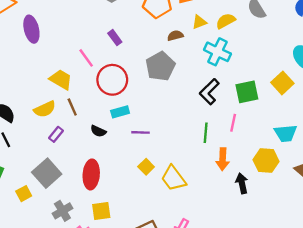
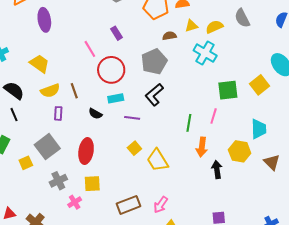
yellow trapezoid: (61, 80) -> (39, 64), moved
black L-shape: (209, 92) -> (154, 95), moved
cyan trapezoid: (286, 133) -> (259, 129), turned -90
purple rectangle: (56, 134) -> (58, 113), turned -40

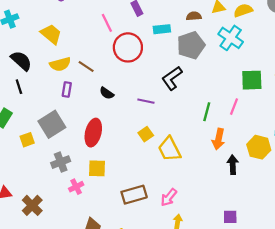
gray pentagon: (154, 62) -> (191, 45), moved
brown line: (74, 91) -> (86, 67), turned -42
cyan rectangle: (116, 98) -> (162, 29), moved

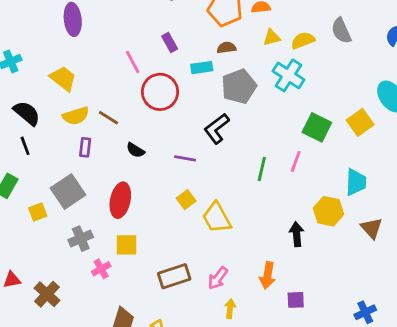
brown semicircle: (194, 16) -> (226, 48), moved
green square: (252, 80) -> (317, 127), turned 30
orange arrow: (218, 139) -> (268, 275), moved

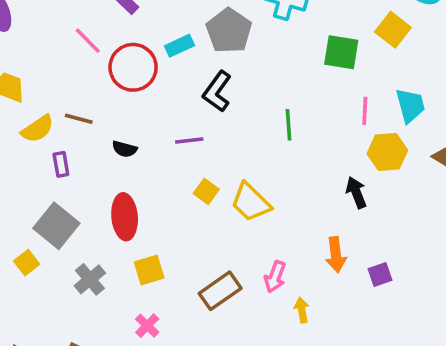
cyan rectangle: (202, 68) -> (180, 46), moved
pink line: (296, 161) -> (365, 111), moved
pink cross: (101, 269) -> (147, 326), moved

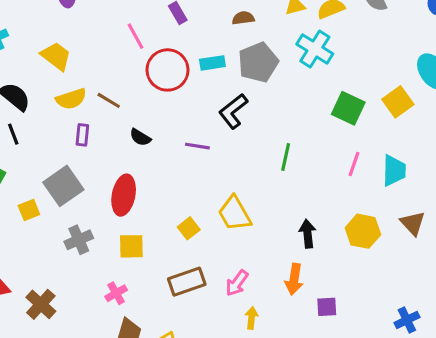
yellow hexagon: (387, 152) -> (363, 231), moved
yellow square: (206, 191) -> (189, 228), moved
black arrow: (356, 193) -> (308, 234), moved

